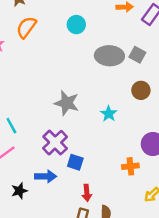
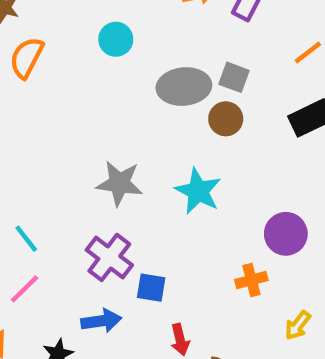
brown circle: (141, 90) -> (226, 119), moved
cyan star: (109, 114) -> (198, 191), size x1.5

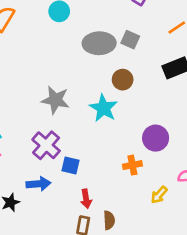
brown circle: (226, 119) -> (123, 80), moved

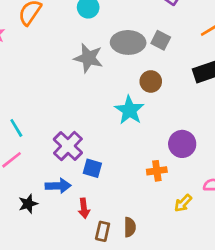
gray star: (55, 100) -> (88, 58), moved
red arrow: (86, 199) -> (84, 208), moved

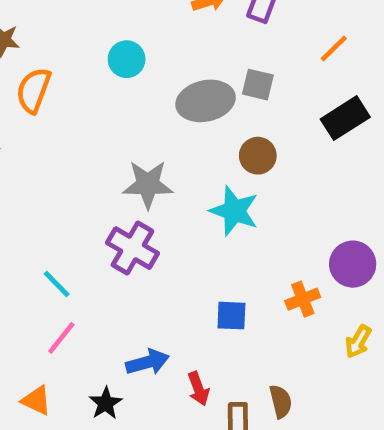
gray star: (88, 58) -> (148, 184), moved
purple circle: (182, 144) -> (353, 264), moved
purple cross: (68, 146) -> (132, 248), moved
blue square: (92, 168) -> (231, 316), moved

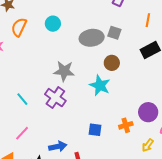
orange line: (334, 48) -> (148, 20), turned -40
cyan circle: (127, 59) -> (53, 24), moved
cyan line: (57, 284) -> (22, 99), moved

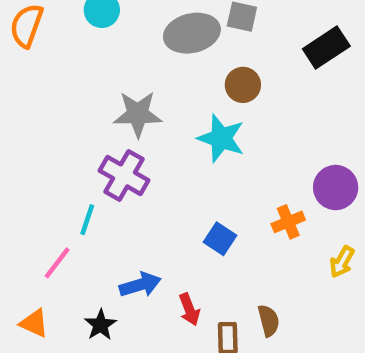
cyan line: (22, 99) -> (87, 220), moved, turned 64
blue square: (95, 130) -> (220, 239), turned 32

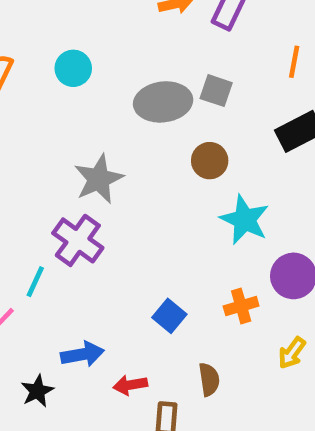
gray star: (138, 114) -> (99, 179), turned -30
cyan star: (221, 138) -> (245, 220), moved
red arrow: (189, 309) -> (130, 385), turned 96
brown semicircle: (269, 321) -> (209, 379), moved

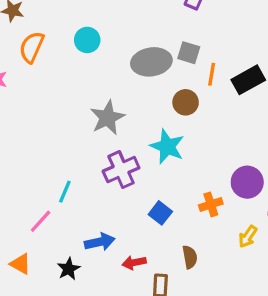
orange line: (294, 62) -> (212, 74), moved
cyan star: (245, 220) -> (167, 147), moved
purple cross: (78, 240) -> (121, 170), moved, turned 32

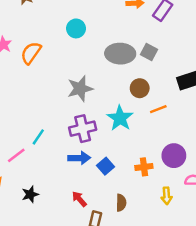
orange semicircle: (32, 47) -> (31, 53), moved
orange line: (212, 74) -> (158, 109), moved, turned 49
yellow arrow: (248, 237) -> (167, 196), turned -49
blue arrow: (100, 242) -> (79, 158), moved
red arrow: (134, 263) -> (79, 199), turned 49

